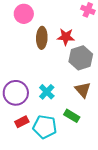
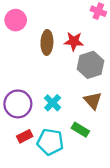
pink circle: (24, 14) -> (16, 20), moved

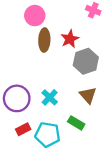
pink circle: (16, 20) -> (35, 16), moved
red star: (74, 41) -> (70, 39), turned -30

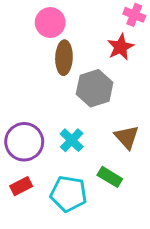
red star: (70, 39) -> (121, 47), moved
gray hexagon: (86, 61) -> (95, 88), moved
red rectangle: (23, 129) -> (21, 186), moved

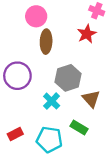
gray hexagon: (95, 88) -> (68, 78), moved
purple circle: (24, 142) -> (17, 76), moved

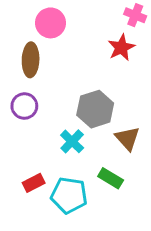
brown ellipse: (46, 42) -> (31, 60), moved
purple circle: (17, 76) -> (24, 106), size x0.7
red rectangle: (15, 134) -> (34, 183), moved

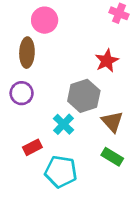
red star: (121, 48) -> (107, 61), moved
green rectangle: (111, 178) -> (112, 157), moved
red rectangle: (34, 183) -> (32, 147), moved

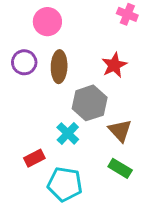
brown ellipse: (27, 53) -> (59, 67), moved
purple circle: (22, 93) -> (24, 62), moved

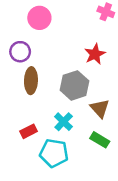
brown ellipse: (59, 67) -> (31, 81), moved
cyan cross: (68, 133) -> (64, 122), moved

